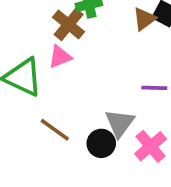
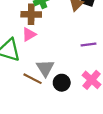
brown cross: (69, 25) -> (31, 14), turned -30
gray triangle: (120, 123) -> (45, 68), moved

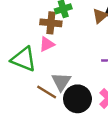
black circle: (62, 83) -> (77, 99), size x1.5

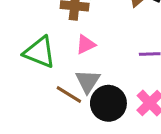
pink triangle: (47, 44) -> (86, 44), moved

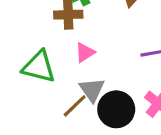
brown line: (69, 94) -> (75, 106), turned -68

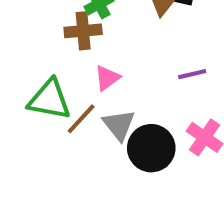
brown line: (75, 106) -> (81, 119), moved

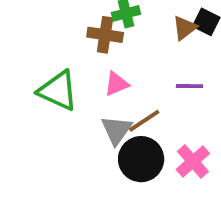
purple line: (192, 74) -> (189, 86), moved
brown line: (81, 119) -> (144, 121), moved

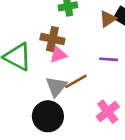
brown cross: (105, 35) -> (52, 39), moved
black circle: (141, 159) -> (48, 116), moved

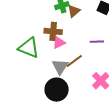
brown triangle: (108, 19) -> (74, 11), moved

